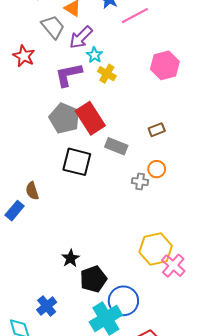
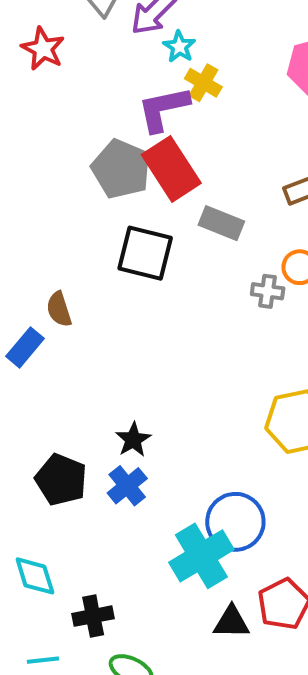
purple L-shape: (68, 75) -> (163, 109), moved
black pentagon: (93, 279) -> (61, 480), moved, turned -30
blue cross: (47, 306) -> (127, 486), moved

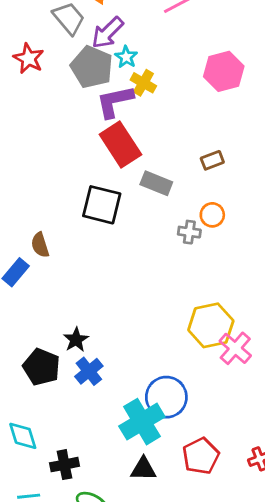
gray pentagon: (121, 169) -> (92, 67), moved
black star: (133, 440) -> (76, 340), moved
black triangle: (231, 622) -> (143, 469), moved

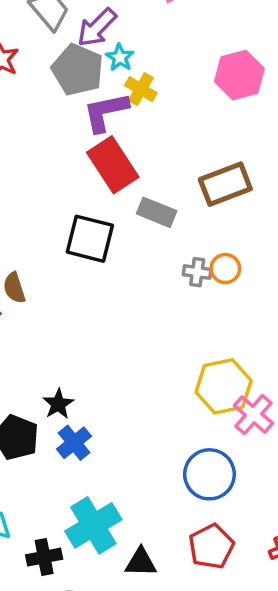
brown rectangle: (212, 160) -> (225, 184), size x1.8
orange circle: (212, 215) -> (225, 269), moved
blue circle: (166, 397) -> (209, 474), moved
cyan cross: (142, 422) -> (93, 525), moved

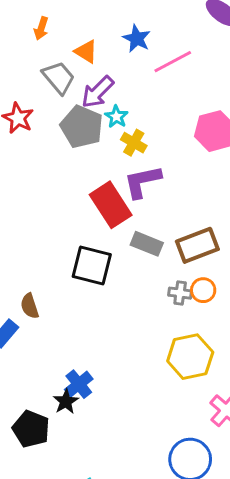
purple L-shape: (106, 112) -> (142, 182), moved
brown rectangle: (225, 184) -> (197, 245), moved
yellow hexagon: (224, 386) -> (190, 357), moved
blue cross: (74, 443) -> (79, 384), moved

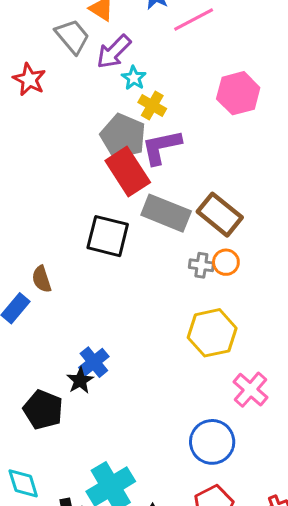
gray pentagon: (82, 127) -> (123, 136), moved
gray rectangle: (147, 244) -> (166, 213), size x1.4
brown rectangle: (197, 245) -> (220, 215), turned 60

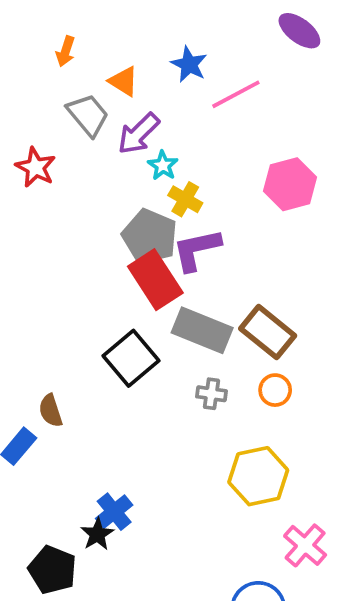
black square: (108, 236) -> (131, 358), turned 36
gray cross: (201, 265) -> (211, 394), moved

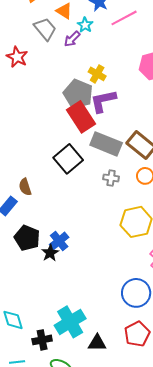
purple arrow: (138, 134) -> (72, 39), size x0.7
cyan star: (163, 165) -> (85, 25), moved
black pentagon: (52, 570) -> (27, 238), moved

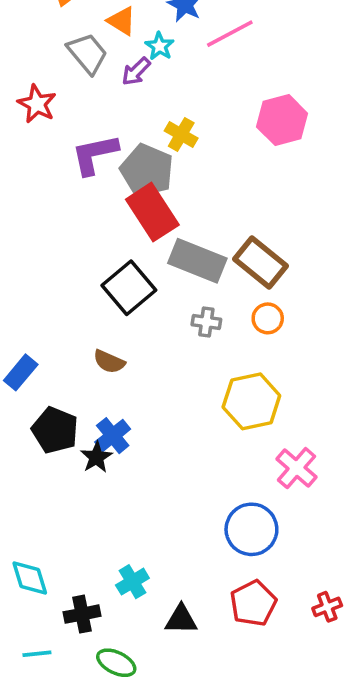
purple L-shape: (103, 101) -> (95, 154), moved
brown semicircle: (25, 187) -> (109, 362), moved, turned -48
cyan cross: (70, 322) -> (132, 582), size x0.6

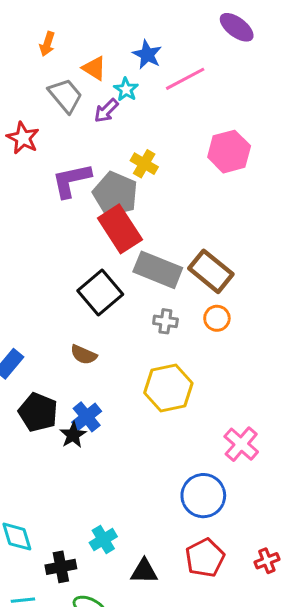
yellow hexagon: (251, 401) -> (168, 388), moved

